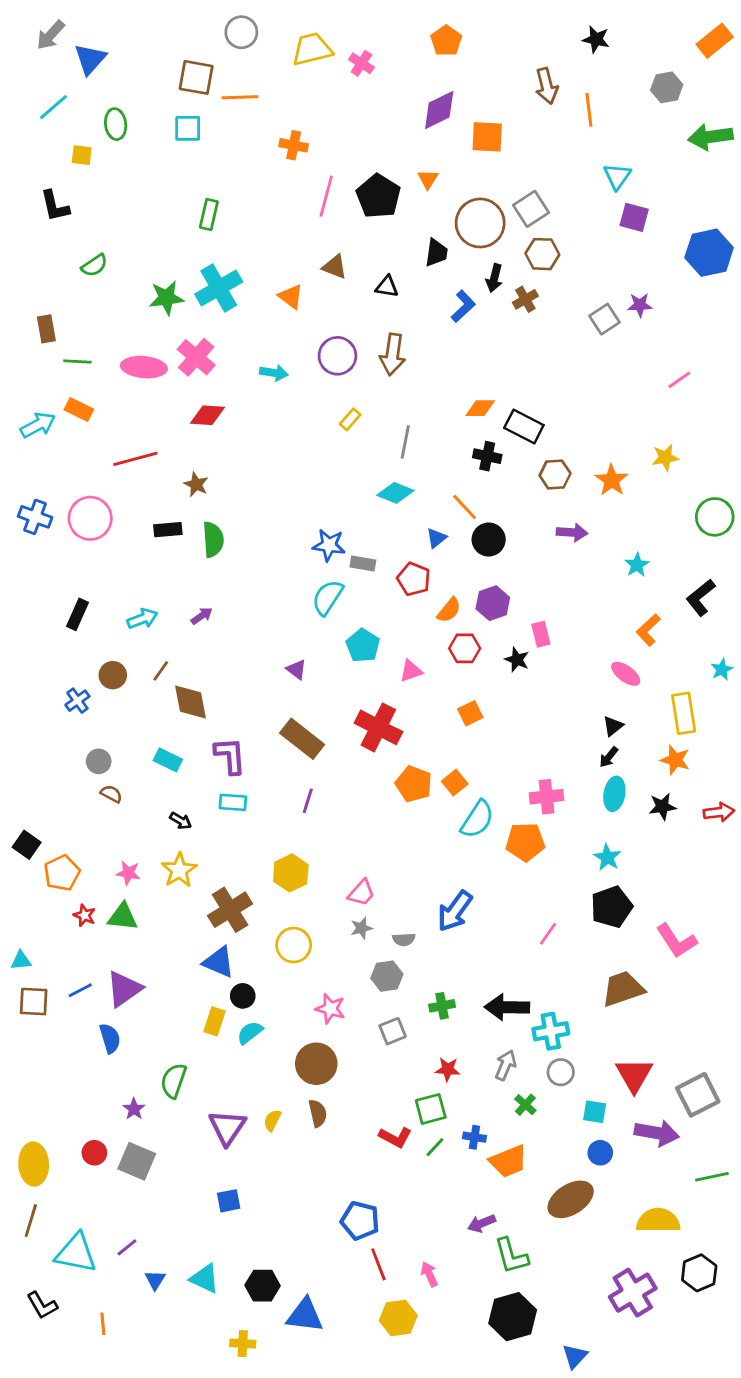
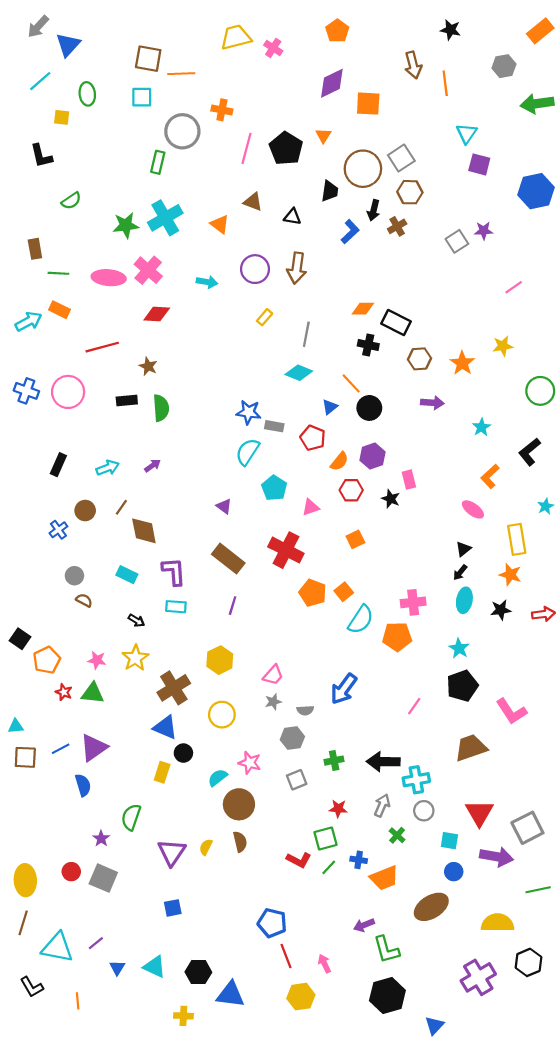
gray circle: (241, 32) -> (182, 131), moved, size x1.4
cyan semicircle: (250, 1033) -> (218, 778), moved

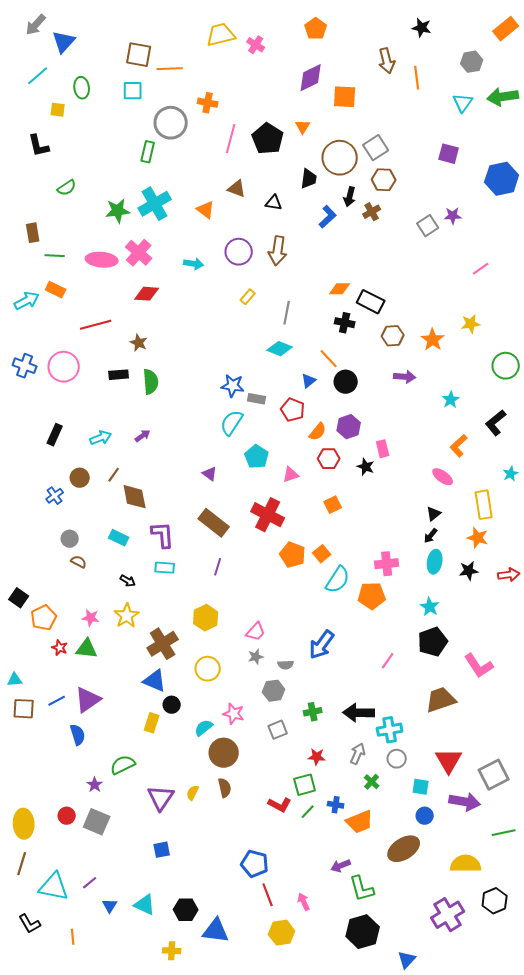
cyan triangle: (467, 133) -> (463, 103), moved
green semicircle: (131, 817) -> (123, 765), turned 45

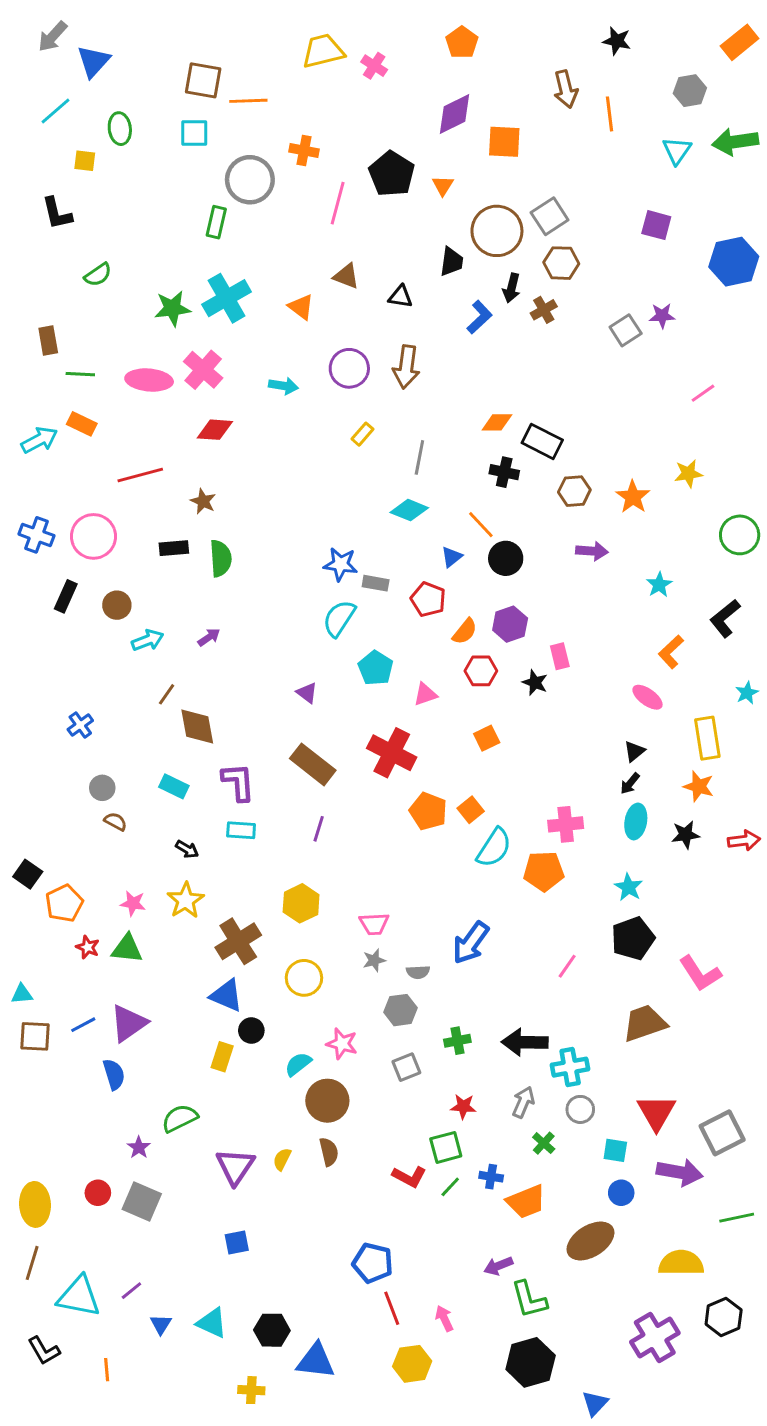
black pentagon: (268, 139) -> (392, 174), moved
black rectangle: (55, 435) -> (66, 596), moved
brown circle: (80, 478) -> (117, 605), moved
pink trapezoid: (256, 632) -> (374, 924), turned 45

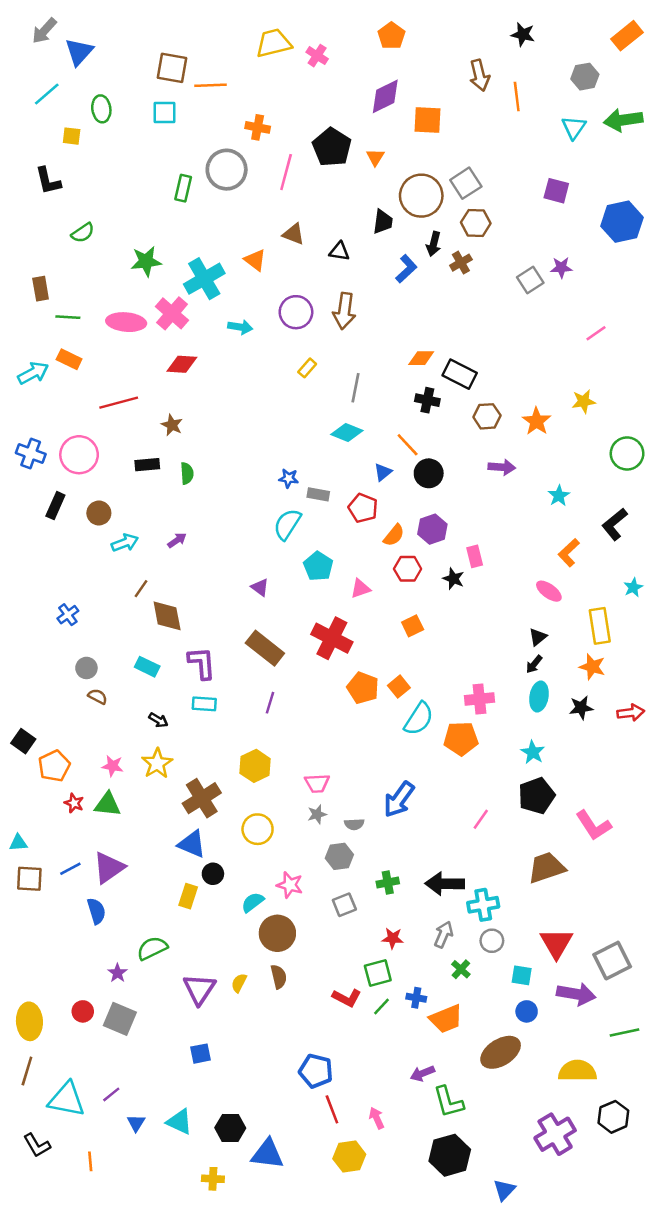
gray circle: (250, 180) -> (227, 170), moved
cyan cross: (227, 298) -> (204, 279), moved
green semicircle: (221, 558) -> (187, 473), size x0.7
blue star: (341, 564) -> (289, 478), size x0.7

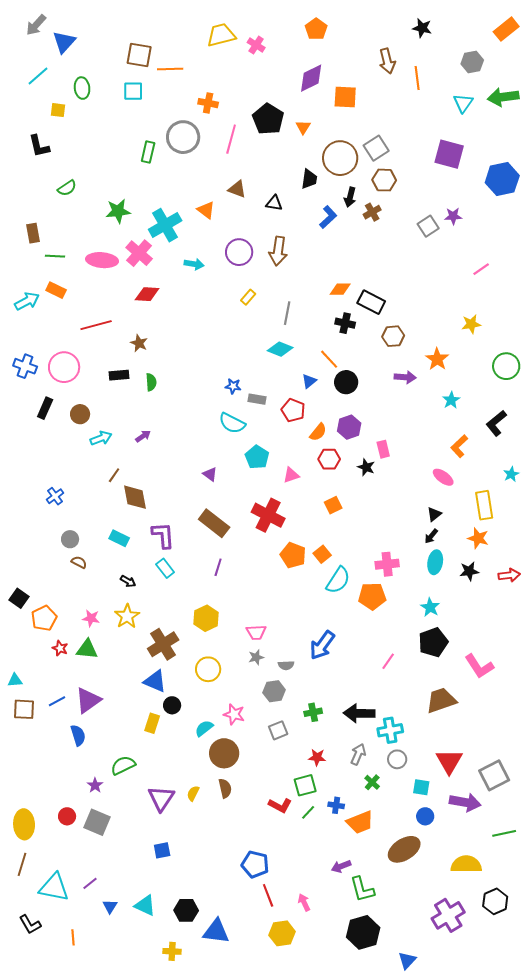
purple square: (556, 191) -> (449, 154), size x1.4
orange star: (537, 421) -> (437, 359), moved
cyan semicircle: (287, 524) -> (232, 423), turned -96
cyan rectangle: (204, 704) -> (165, 568), turned 48

